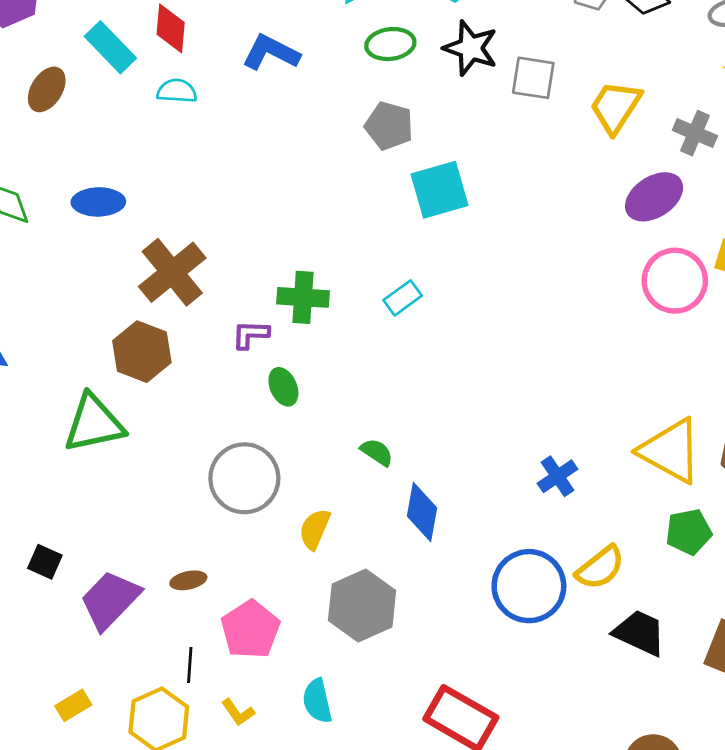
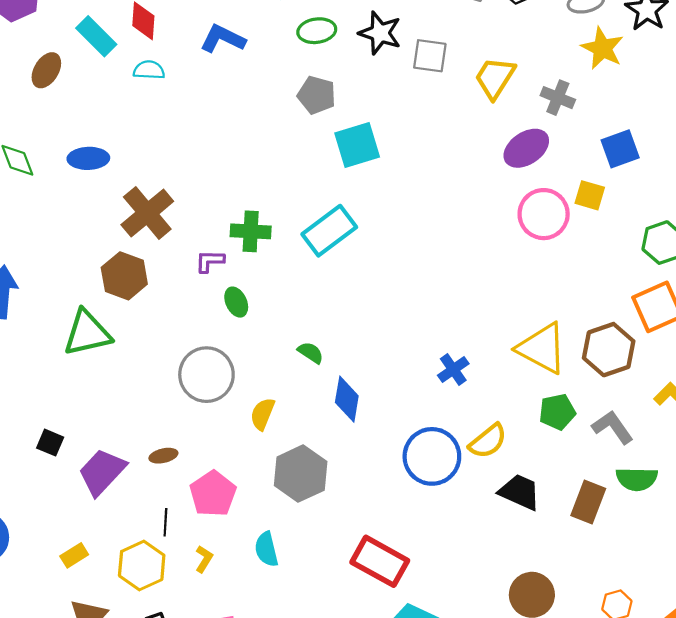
cyan rectangle: (403, 298) -> (329, 231), size x1.8
yellow L-shape: (238, 712) -> (204, 559), turned -112

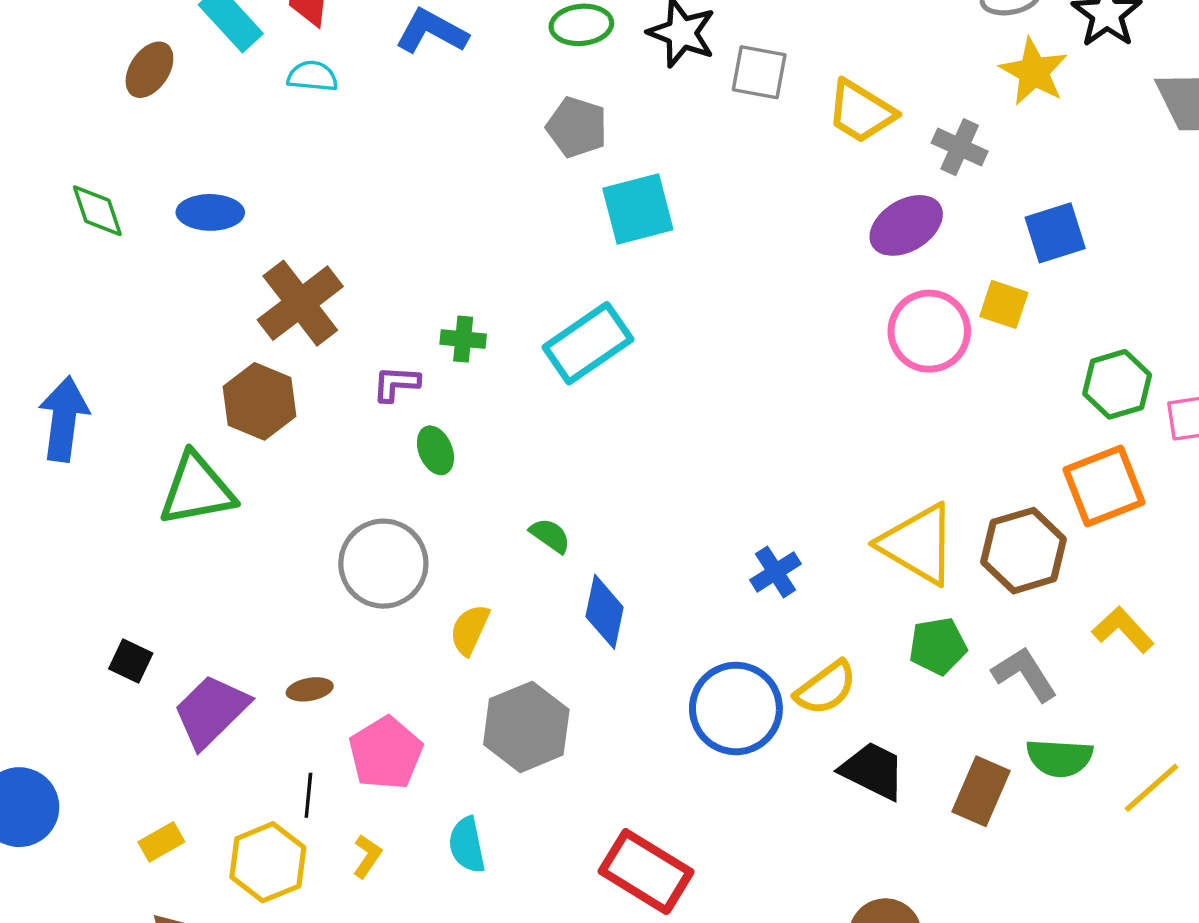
yellow trapezoid: (495, 78) -> (861, 112), turned -93
green cross: (251, 231) -> (463, 339), size x0.7

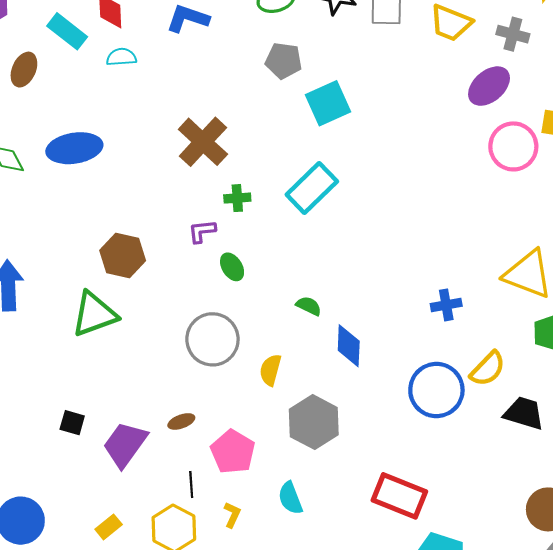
blue ellipse: (210, 212) -> (74, 148), size x1.4
brown cross: (300, 303) -> (203, 142), moved
blue cross: (776, 572) -> (446, 305), turned 32

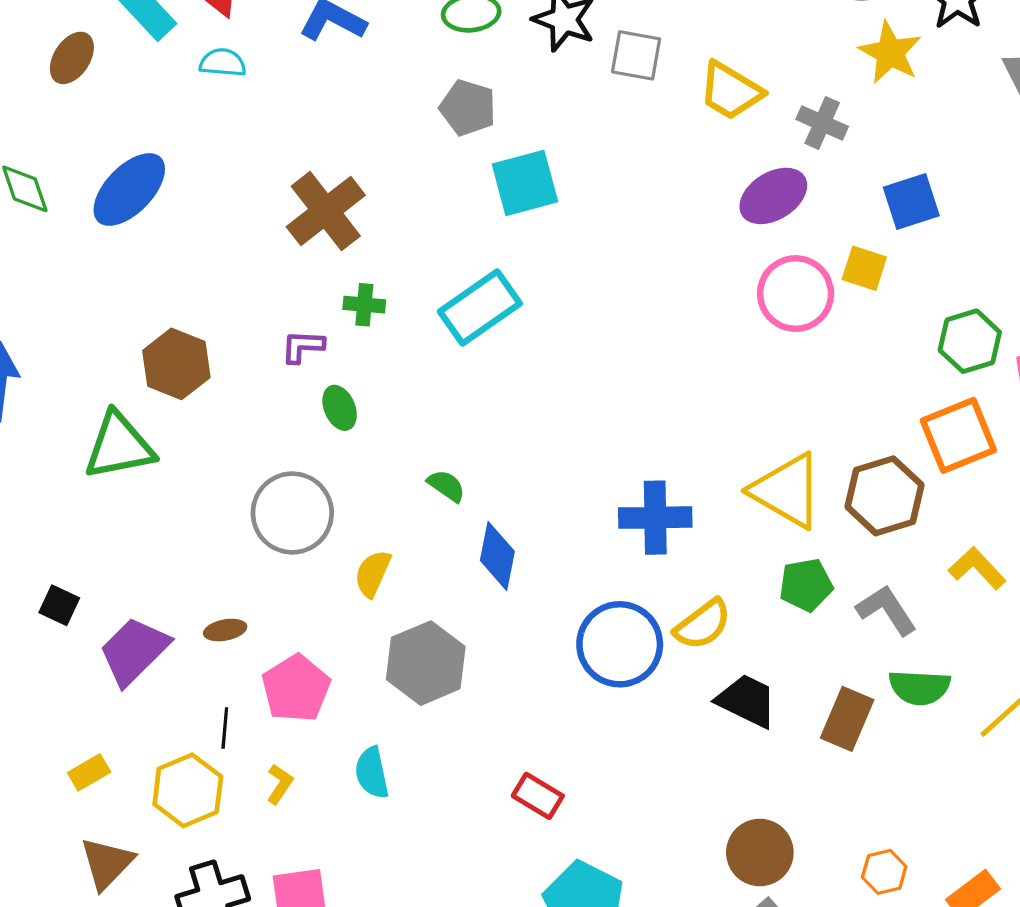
blue ellipse: (74, 148) -> (129, 190), turned -46
blue cross: (446, 305) -> (655, 518), size x1.5
red rectangle: (399, 496) -> (538, 796), size x0.6

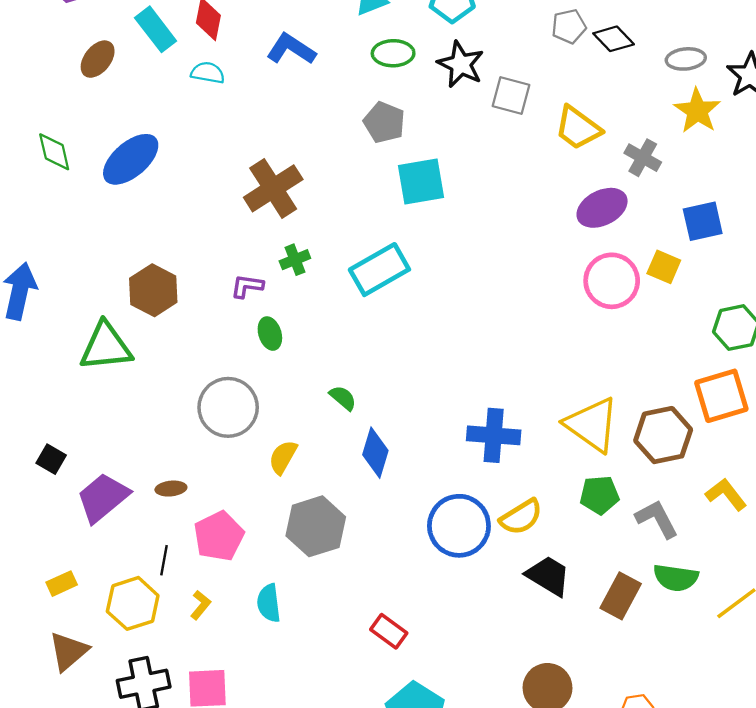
green cross: (364, 305) -> (295, 260), turned -32

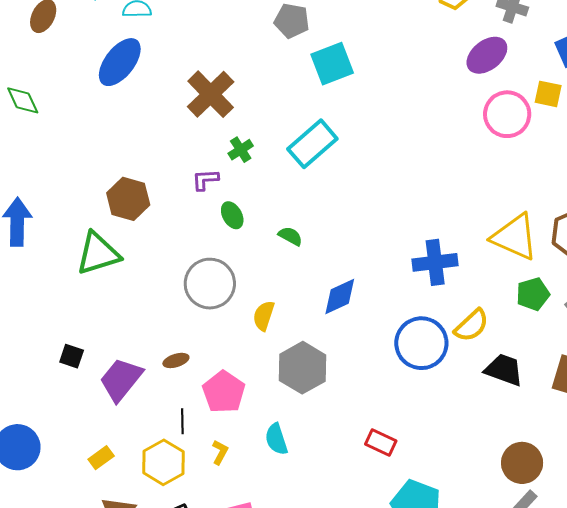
blue ellipse: (131, 159) -> (120, 62), moved
green semicircle: (343, 398) -> (290, 236), moved
blue diamond: (375, 453) -> (340, 297), turned 60

